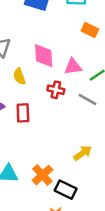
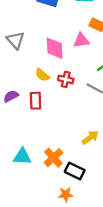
pink triangle: (73, 67) -> (81, 40), moved
yellow semicircle: (19, 76) -> (42, 75), moved, turned -32

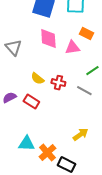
pink diamond: (55, 48) -> (48, 39), moved
red rectangle: (36, 101) -> (31, 102), turned -56
cyan triangle: (22, 157) -> (26, 144), moved

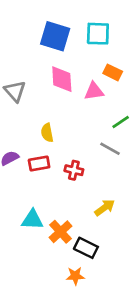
yellow semicircle: (37, 79) -> (47, 133), turned 40
red cross: (58, 83) -> (74, 170), moved
red rectangle: (31, 102) -> (39, 163), turned -42

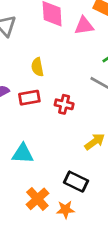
orange cross: (60, 232) -> (37, 199), moved

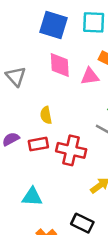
red cross: (64, 104) -> (71, 150), size x1.6

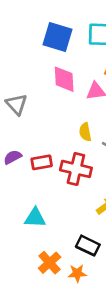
gray triangle: (16, 76) -> (17, 104), moved
yellow semicircle: (46, 115) -> (85, 132), moved

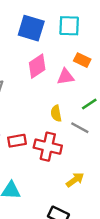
pink diamond: (64, 79) -> (37, 66), turned 60

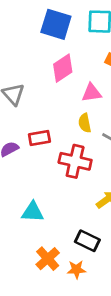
pink triangle: (66, 77) -> (92, 93), moved
red rectangle: (17, 141) -> (39, 138), moved

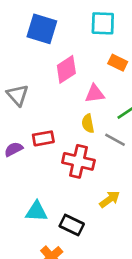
blue square: (56, 24) -> (42, 29), moved
black rectangle: (87, 241) -> (72, 225), moved

